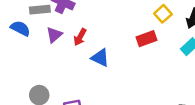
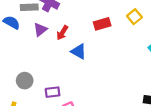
red rectangle: (146, 39) -> (102, 24), moved

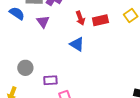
purple triangle: (40, 30) -> (43, 22), turned -32
red arrow: (62, 33) -> (80, 18), moved, turned -56

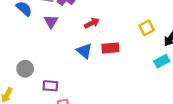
red arrow: (80, 18) -> (92, 23), turned -104
red rectangle: (100, 20) -> (110, 48), moved

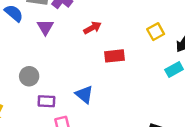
blue triangle: (84, 51) -> (84, 94), moved
gray circle: (25, 69) -> (29, 76), moved

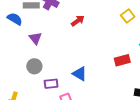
purple triangle: (45, 27) -> (35, 38), moved
red rectangle: (114, 56) -> (122, 60), moved

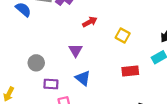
yellow square: (128, 16) -> (123, 36), moved, turned -32
purple triangle: (35, 38) -> (76, 50), moved

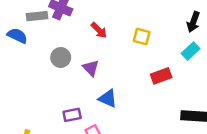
red arrow: (90, 22) -> (99, 30), turned 88
gray circle: (36, 63) -> (61, 57), moved

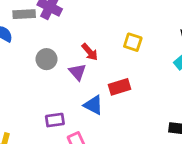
red arrow: (99, 30) -> (90, 52), moved
red rectangle: (161, 76) -> (120, 87), moved

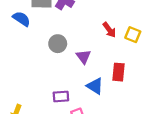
red arrow: (90, 52) -> (109, 30), moved
red rectangle: (120, 87) -> (119, 72), turned -72

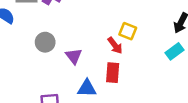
red arrow: (109, 30) -> (115, 45), moved
blue triangle: (95, 86) -> (87, 88), turned -30

